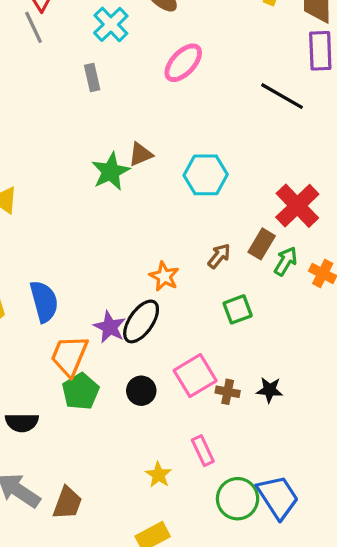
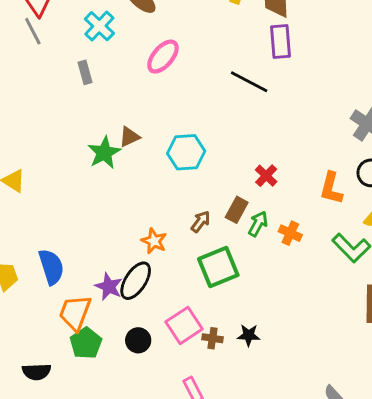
red cross: (297, 206) -> (266, 176), size x0.6
green square: (238, 309) -> (218, 267), size x1.6

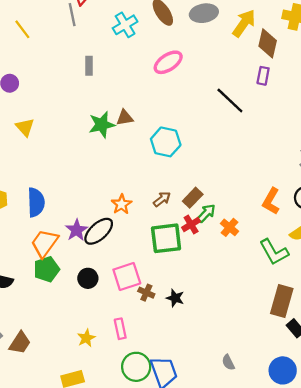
purple rectangle: (281, 41) -> (263, 76), size x0.7
gray rectangle: (85, 72) -> (89, 66), moved
red cross: (266, 176) -> (191, 225), moved

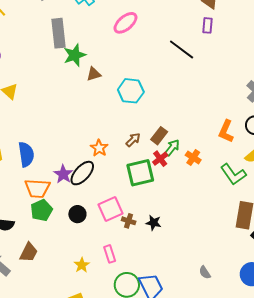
gray rectangle: (89, 66) -> (59, 33), size x1.8
green star: (102, 125) -> (75, 55), moved
orange trapezoid: (45, 243) -> (37, 188), turned -116
brown trapezoid: (20, 343) -> (29, 252), moved

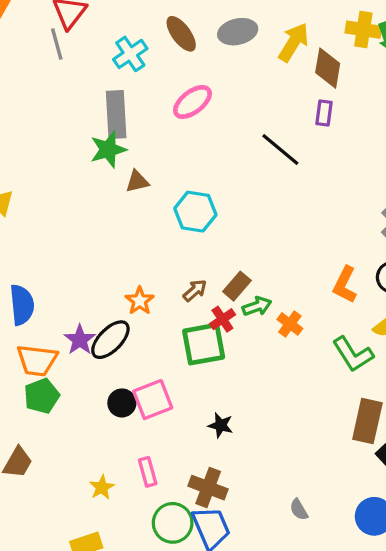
gray rectangle: (59, 33) -> (116, 114), moved
green arrow: (172, 148) -> (257, 306), turned 30
red cross: (160, 159) -> (222, 319), moved
black circle: (77, 214) -> (122, 403), moved
brown cross: (129, 221) -> (208, 488), moved, size x1.6

